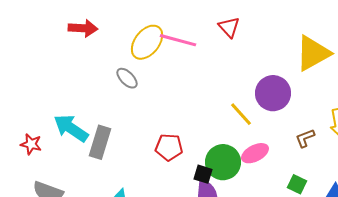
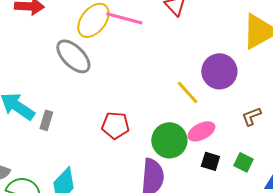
gray ellipse: (127, 78) -> (73, 56), size x1.6
gray rectangle: (100, 142) -> (46, 120), size x0.6
black square: (203, 174) -> (210, 161), moved

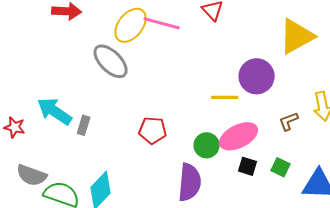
yellow line: (187, 92) -> (225, 97), turned -48
pink ellipse: (201, 131) -> (239, 136), size x1.4
green circle: (169, 140) -> (207, 145), size x0.7

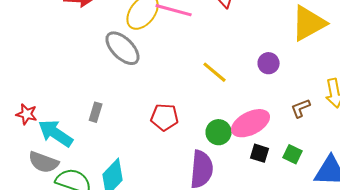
purple circle: (257, 76) -> (269, 63), size x0.6
yellow line: (225, 97) -> (215, 72), moved, turned 40
cyan arrow: (55, 111) -> (56, 133), moved

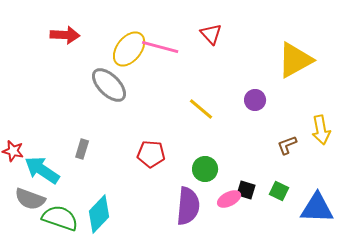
pink ellipse: (251, 123) -> (229, 199), moved, size x0.6

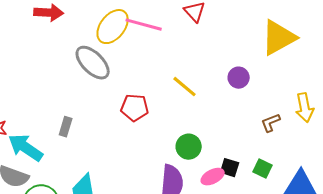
red pentagon: (151, 154) -> (135, 108), moved

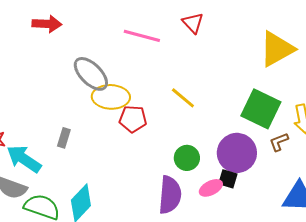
yellow ellipse: (113, 27) -> (111, 97), moved, turned 54
purple circle: (239, 78) -> (237, 153), moved, size x1.8
brown L-shape: (271, 123) -> (279, 142), moved
green square: (263, 169) -> (261, 109), moved, size x2.0

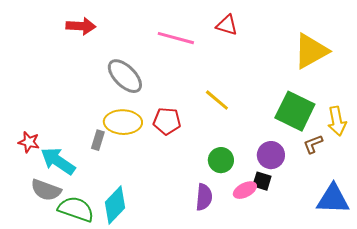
red triangle: (193, 23) -> (227, 25), turned -30
yellow ellipse: (111, 97) -> (123, 122), moved
purple circle: (237, 153) -> (271, 155), size x0.7
purple semicircle: (170, 195) -> (204, 197), size x0.7

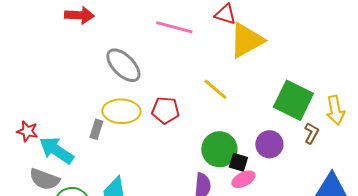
yellow triangle: (311, 51) -> (246, 40), moved
brown L-shape: (313, 144) -> (311, 133), turned 140
green circle: (221, 160) -> (219, 149), size x1.4
black square: (262, 181) -> (238, 162), moved

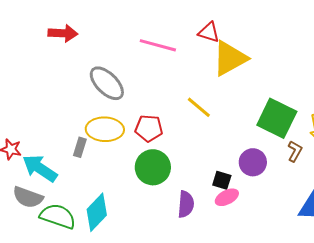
green circle: (219, 149) -> (153, 167), moved

